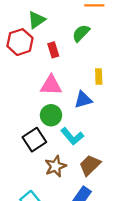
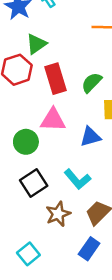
green semicircle: (81, 33) -> (92, 83), moved
red rectangle: (53, 50) -> (56, 79), size x1.6
green circle: (51, 115) -> (26, 142), moved

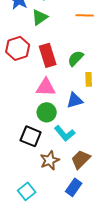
green triangle: (36, 44) -> (40, 17), moved
green circle: (26, 142) -> (47, 112), moved
black square: (34, 183) -> (31, 136), turned -35

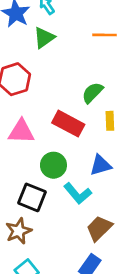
red rectangle: (48, 55) -> (68, 124), moved, turned -45
pink triangle: (46, 87) -> (21, 132), moved
blue triangle: (75, 100) -> (100, 165), moved
brown star: (50, 160) -> (19, 231), moved

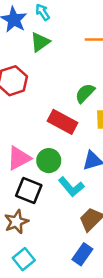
pink triangle: (21, 132) -> (19, 158), moved, turned -30

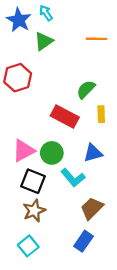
brown star: (16, 222) -> (34, 211), moved

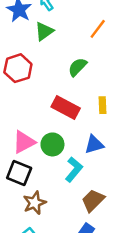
orange line: (97, 39) -> (98, 29), turned -54
green semicircle: (86, 89) -> (77, 67), moved
cyan L-shape: (73, 178) -> (74, 169), turned -100
black square: (33, 181) -> (19, 173), moved

